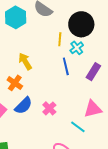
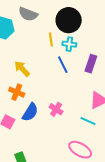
cyan cross: (77, 48) -> (69, 44), turned -32

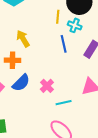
orange cross: (17, 92) -> (13, 60), turned -35
cyan line: (88, 121) -> (64, 103), moved, turned -49

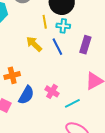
yellow arrow: (23, 39) -> (34, 44), moved

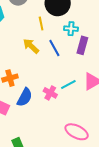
cyan cross: (63, 26) -> (71, 29), moved
cyan line: (72, 103) -> (68, 84), moved

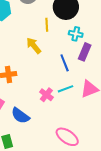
blue line: (54, 48) -> (65, 63), moved
blue semicircle: (25, 97) -> (20, 116), moved, turned 90

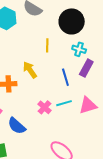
yellow line: (47, 25) -> (47, 45), moved
yellow arrow: (34, 46) -> (30, 70), moved

